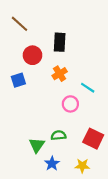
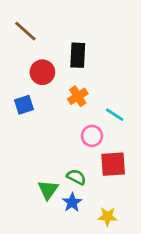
green semicircle: (58, 135) -> (76, 177), turned 32
red square: (93, 139) -> (113, 164), moved, turned -30
blue star: (52, 164) -> (72, 202), moved

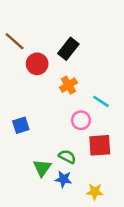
brown line: (25, 31) -> (15, 41), moved
black rectangle: (78, 55) -> (68, 49), turned 35
blue square: (24, 105) -> (21, 125), moved
blue star: (72, 202) -> (63, 179), turned -30

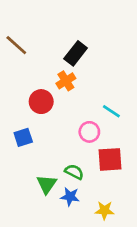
red circle: (37, 64) -> (41, 102), moved
orange cross: (68, 85) -> (66, 81), moved

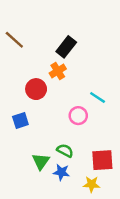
red square: (110, 159) -> (102, 160), moved

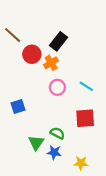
red circle: (36, 89) -> (32, 54), moved
pink circle: (78, 116) -> (57, 87), moved
red square: (102, 160) -> (85, 118), moved

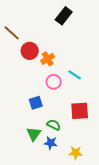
black rectangle: (58, 41) -> (64, 16), moved
cyan line: (86, 86) -> (75, 75), moved
blue square: (18, 106) -> (36, 103), moved

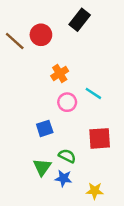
red circle: (30, 51) -> (41, 35), moved

